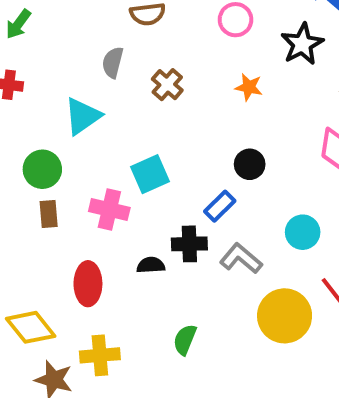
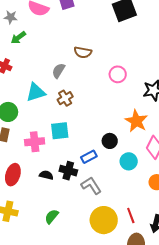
pink circle: (235, 20) -> (118, 74), moved
brown cross: (167, 85) -> (65, 98), moved
orange star: (249, 87) -> (136, 121), moved, size x1.6
pink cross: (109, 209) -> (35, 142), turned -36
cyan circle: (303, 232) -> (129, 161), moved

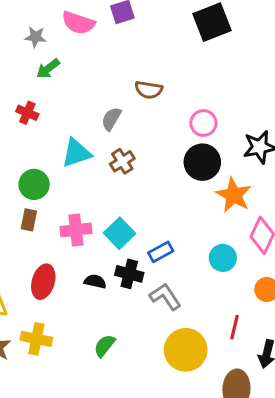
cyan square: (60, 131) -> (120, 233), moved, turned -36
black circle: (110, 141) -> (202, 162), moved, size x1.5
red line: (131, 215) -> (235, 327), moved, turned 35

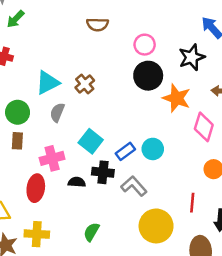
gray semicircle: (111, 119) -> (57, 112), moved
pink cross: (76, 230) -> (52, 158), moved
cyan circle: (223, 258) -> (153, 149), moved

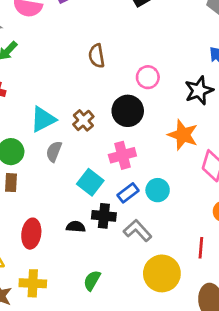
brown semicircle: (97, 24) -> (97, 56), turned 80
black circle: (148, 76) -> (128, 111), moved
pink cross: (52, 158) -> (122, 155), moved

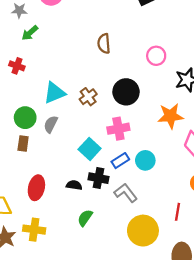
pink circle: (148, 77) -> (156, 56), moved
orange star: (183, 135) -> (171, 116), turned -30
gray semicircle: (54, 151) -> (51, 124), moved
green semicircle: (92, 280) -> (85, 218), moved

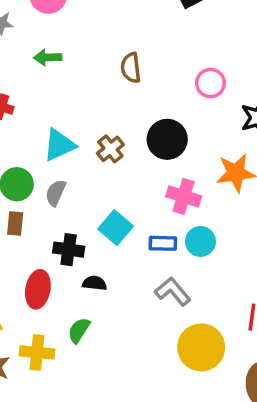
green arrow: (30, 33) -> (48, 57), moved, turned 42
pink cross: (118, 129) -> (184, 196), moved, turned 30
blue rectangle: (120, 161) -> (163, 243), turned 36
black cross: (98, 178) -> (69, 250), moved
green semicircle: (85, 218) -> (79, 330), moved

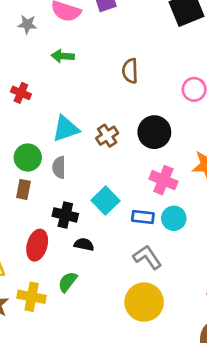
gray semicircle: (56, 193) -> (59, 167), turned -30
yellow circle: (201, 347) -> (144, 302), moved

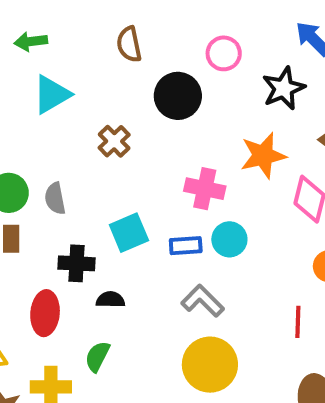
cyan triangle: (66, 129) -> (52, 94), moved
black circle: (154, 132) -> (178, 96), moved
cyan square: (105, 201) -> (129, 233), turned 32

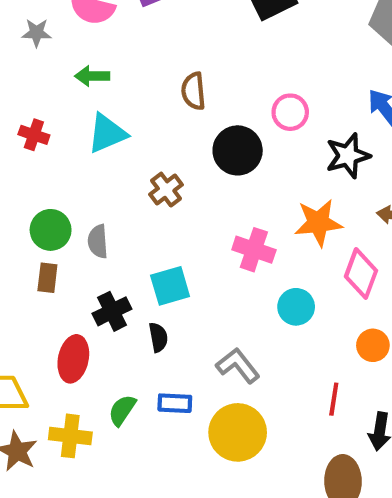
cyan circle: (229, 239) -> (296, 307), moved
blue rectangle: (186, 246) -> (175, 403), moved
black cross: (76, 263) -> (112, 311), turned -36
black semicircle: (110, 300) -> (158, 337), moved, turned 72

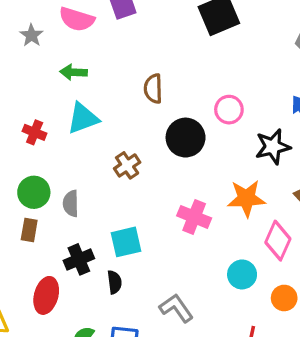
gray star: (37, 33) -> (31, 35), turned 30
red cross: (34, 135) -> (35, 132), moved
cyan circle: (296, 307) -> (242, 274), moved

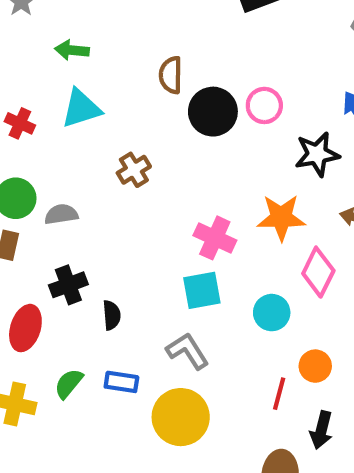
black circle: (186, 138) -> (213, 112), moved
gray semicircle: (71, 203) -> (61, 214), turned 80
cyan square: (126, 242) -> (202, 290), moved
orange circle: (284, 298) -> (315, 366), moved

